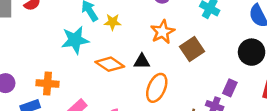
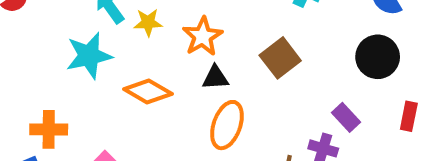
orange star: (163, 32) -> (203, 36), moved
black triangle: (142, 61) -> (215, 78), moved
purple rectangle: (230, 88) -> (346, 117), turned -63

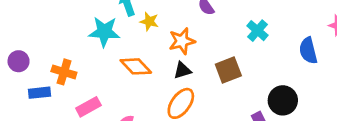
black circle: (378, 57) -> (283, 100), moved
black triangle: (215, 78) -> (182, 70), turned -30

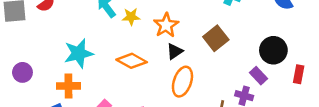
cyan star: (104, 32) -> (79, 53), moved
purple circle: (19, 61) -> (22, 72), moved

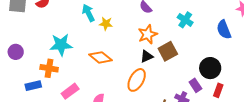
orange star: (166, 25) -> (148, 34), moved
black triangle: (175, 51) -> (147, 56), moved
red rectangle: (299, 74) -> (218, 90), moved

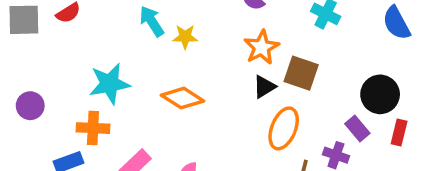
brown square: (168, 51) -> (301, 73), turned -36
orange ellipse: (137, 80) -> (284, 128), moved

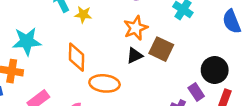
orange diamond: (182, 98) -> (77, 57), turned 52
orange ellipse: (284, 128) -> (104, 83), moved, turned 68

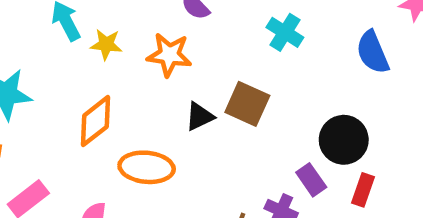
orange star: (136, 28) -> (169, 55), moved, turned 30
orange diamond: (77, 57) -> (96, 121), turned 52

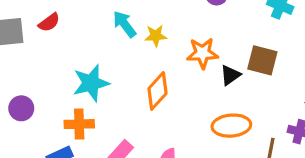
orange star: (169, 55) -> (202, 53), moved
orange ellipse: (147, 167) -> (231, 126), moved

